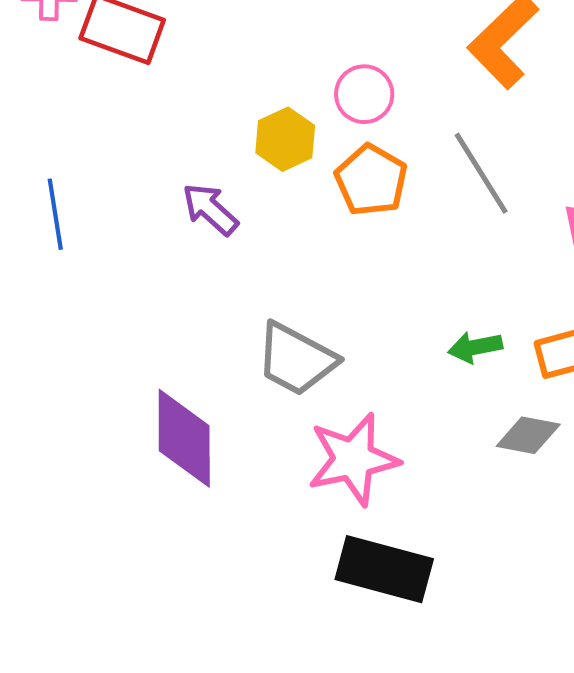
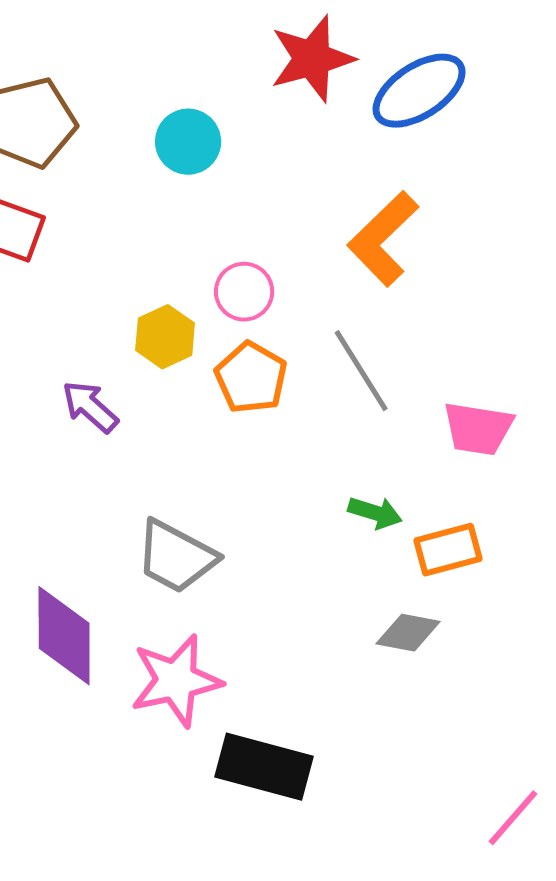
green arrow: (475, 347) -> (375, 513), moved, turned -152
pink star: (353, 459) -> (176, 681), moved

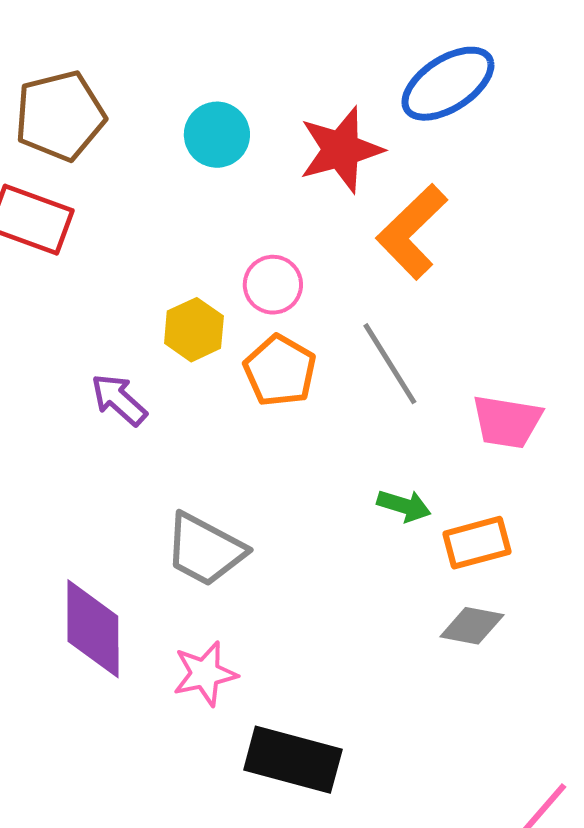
red star: (312, 59) -> (341, 150), moved
gray diamond: (408, 633) -> (472, 626), moved
pink star: (176, 681) -> (205, 674), size x0.7

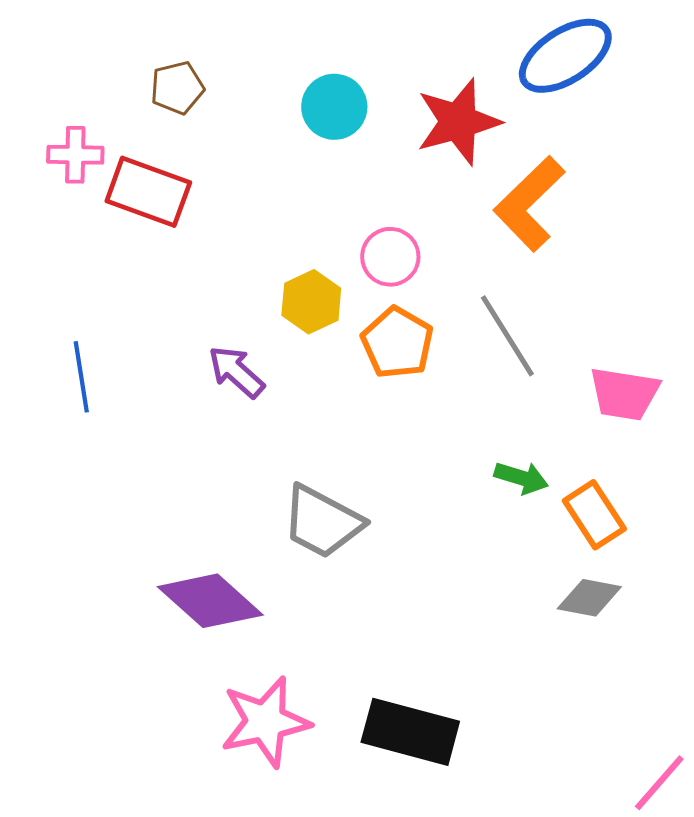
brown pentagon: (60, 116) -> (177, 88), size x0.6
orange rectangle: (477, 543) -> (594, 515), turned 72
purple diamond: (93, 629) -> (210, 601), turned -48
pink star: (205, 674) -> (265, 722), moved, size x1.4

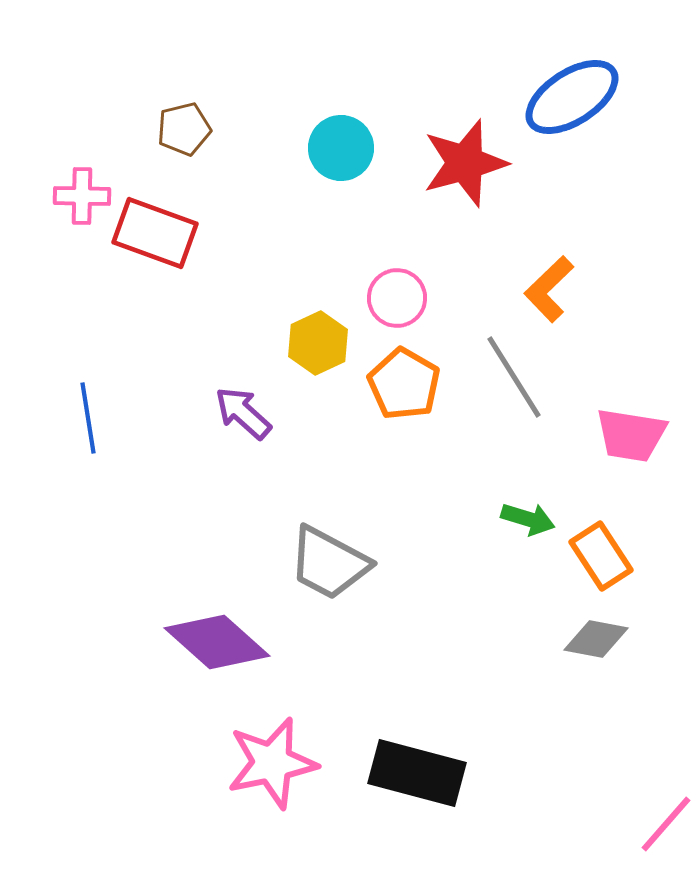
orange L-shape: (529, 204) -> (549, 289), moved, size x0.7

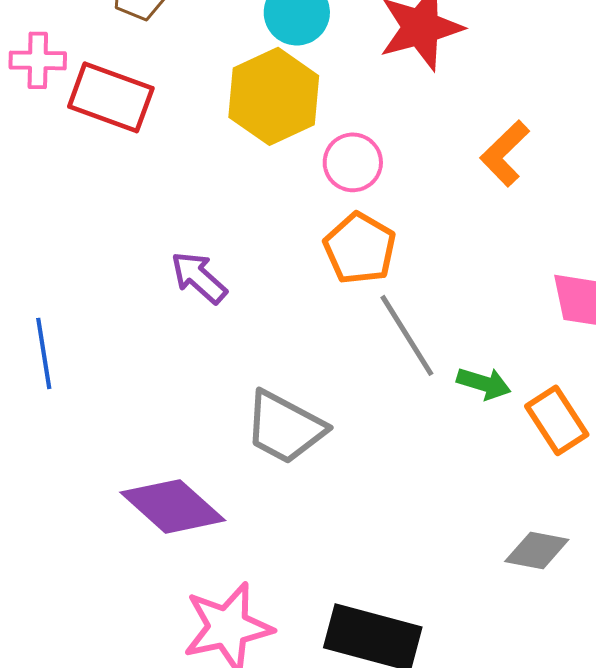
yellow hexagon: (318, 343) -> (274, 96), moved, size x1.5
gray line: (514, 377) -> (407, 335), moved
blue line: (88, 418) -> (44, 353), moved
gray diamond: (596, 639) -> (537, 550), moved

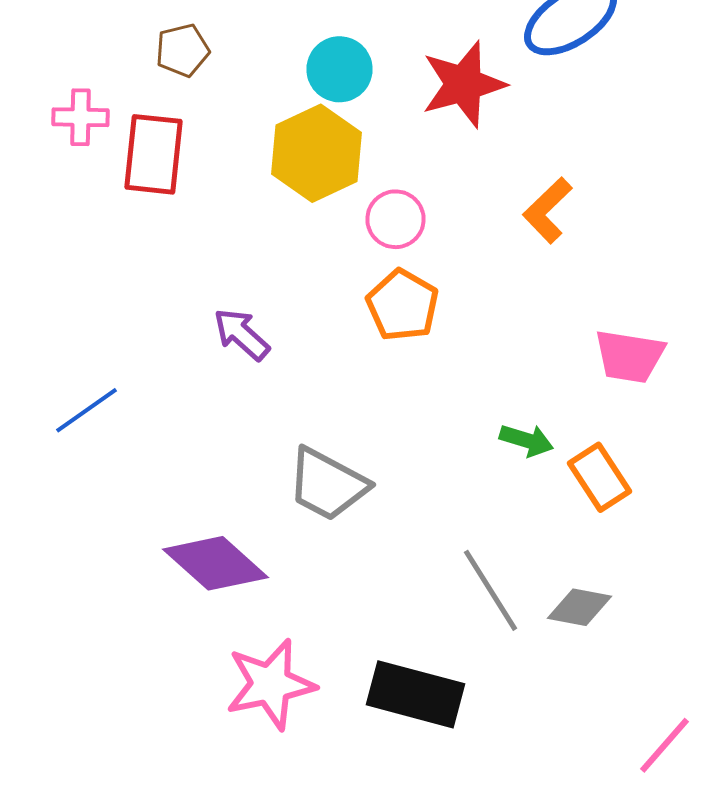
red rectangle: (111, 97) -> (154, 154), turned 76
gray line: (407, 335) -> (490, 590), moved
blue line: (44, 353) -> (86, 410), turned 64

